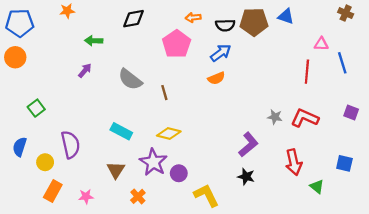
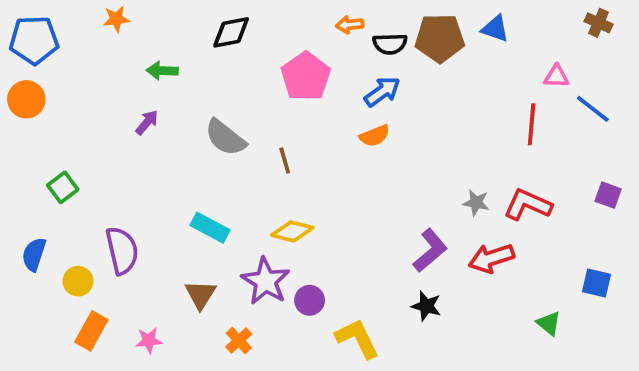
orange arrow: (193, 17) -> (350, 25), moved
blue line: (342, 63) -> (593, 109), turned -35
red arrow: (294, 162) -> (491, 258), moved, turned 85

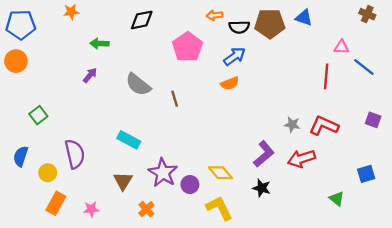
yellow diamond: (292, 231) -> (220, 173), moved, turned 35
blue square: (597, 283) -> (366, 174), turned -30

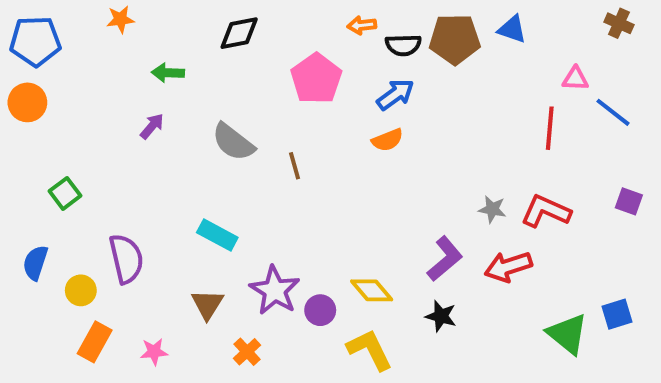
blue square: (366, 174) -> (617, 314), moved
green triangle: (337, 199) -> (568, 334), size x1.6

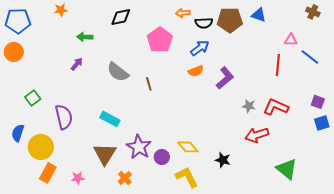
purple semicircle: (126, 259) -> (64, 117), moved
purple L-shape: (445, 259) -> (225, 78), moved
yellow circle: (81, 290) -> (41, 147), size x1.6
brown triangle: (207, 304) -> (105, 154), size x1.4
blue square: (617, 314) -> (322, 123), moved

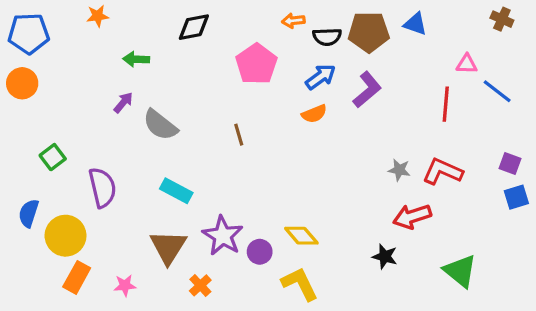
gray semicircle: (118, 72) -> (160, 125), moved
purple L-shape: (225, 78) -> (367, 90), moved
black star: (223, 160) -> (385, 257), moved

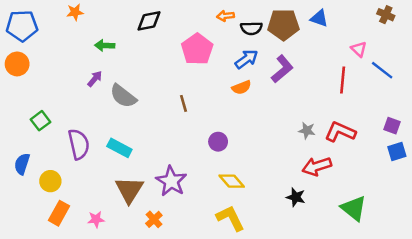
pink triangle: (467, 64) -> (359, 49), turned 42
cyan rectangle: (176, 191) -> (119, 148), moved
yellow circle: (66, 236) -> (50, 181), size x0.7
purple circle: (260, 252) -> (218, 142), moved

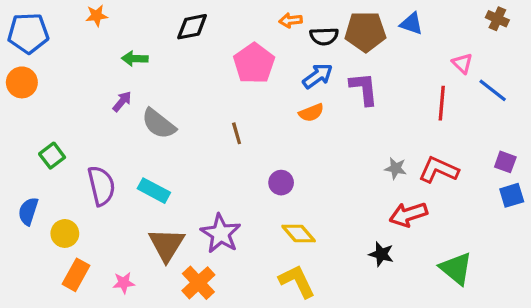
purple L-shape: (282, 69) -> (364, 89), turned -56
orange cross: (154, 219) -> (198, 283), size x1.5

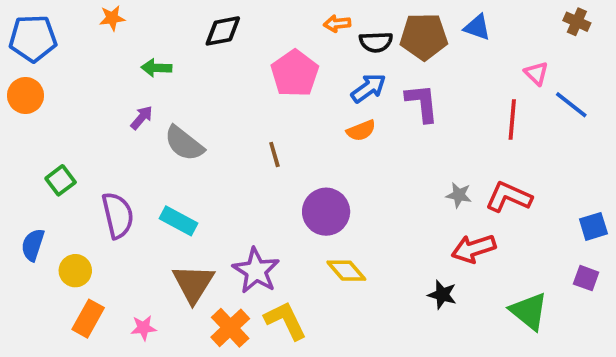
purple square: (505, 162) -> (586, 278), moved
purple circle: (281, 183) -> (326, 212), size x1.6
yellow L-shape: (297, 281) -> (286, 320), moved

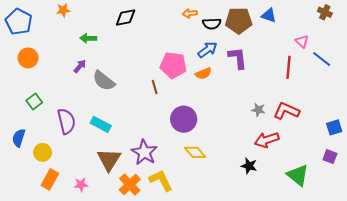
blue pentagon: (33, 38) -> (19, 22), turned 30
pink pentagon: (295, 73) -> (173, 65), moved, turned -30
orange circle: (25, 95) -> (28, 58), moved

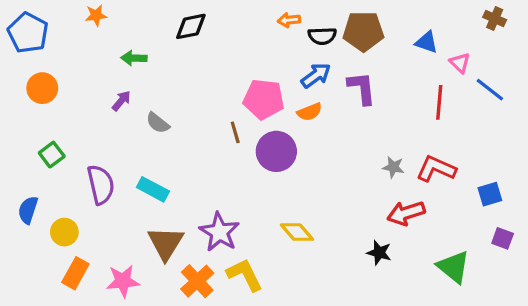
blue triangle: (269, 15) -> (427, 42), moved
gray semicircle: (104, 81) -> (158, 123), size x0.7
purple circle: (184, 119) -> (276, 151), moved
blue square: (334, 127) -> (490, 194), moved
pink star: (81, 185) -> (123, 281), size x1.5

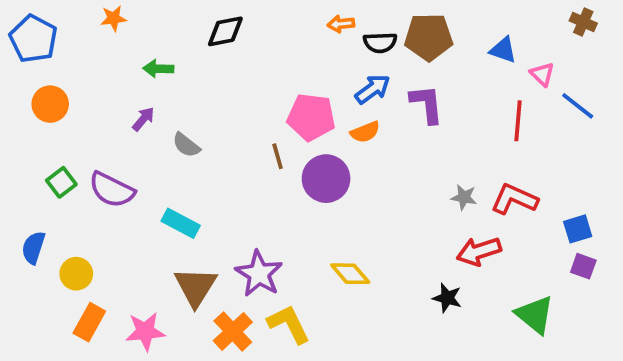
purple semicircle: (101, 185) -> (112, 190), moved, turned 129
purple square: (503, 238) -> (583, 266), moved

